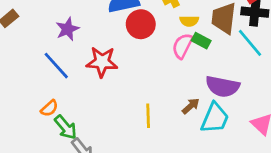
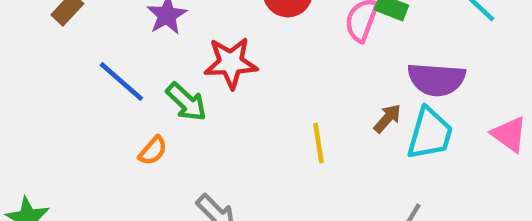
blue line: (56, 66) -> (121, 81), moved
green arrow: (66, 127) -> (186, 102), moved

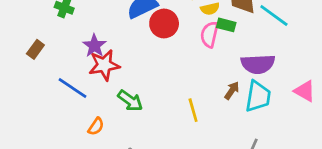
red star: (231, 63) -> (104, 65), moved
green arrow: (186, 102) -> (130, 101), moved

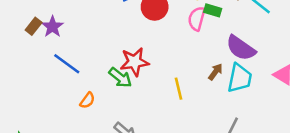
purple star: (94, 46) -> (52, 27), moved
purple semicircle: (258, 64) -> (241, 48), turned 36
red star: (104, 65) -> (135, 62), moved

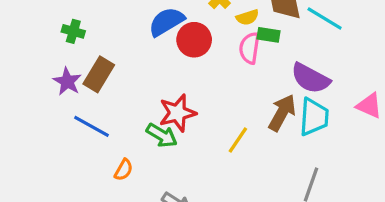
brown rectangle: (34, 26) -> (99, 74), moved, size x1.5
brown arrow: (215, 72) -> (282, 113), size x1.6
yellow line: (179, 89) -> (238, 140), turned 55

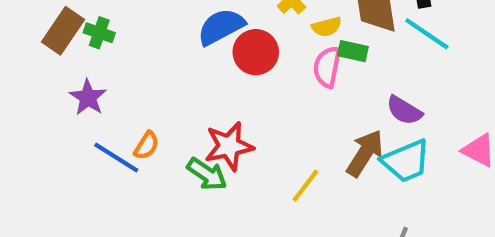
brown rectangle: (99, 74) -> (63, 31), moved
purple semicircle: (310, 78) -> (404, 110), size x0.7
cyan trapezoid: (314, 117) -> (406, 161), turned 60
orange semicircle: (124, 170) -> (146, 145), moved

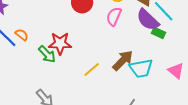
green rectangle: (353, 51) -> (159, 33), moved
purple semicircle: (404, 110) -> (148, 20), moved, size x1.4
orange semicircle: (146, 145) -> (22, 35), turned -96

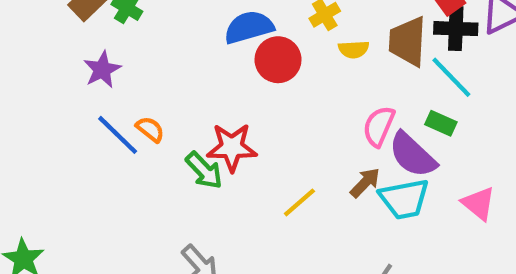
pink semicircle: (114, 16) -> (379, 126), moved
purple semicircle: (148, 20) -> (412, 155), moved
brown arrow: (123, 61) -> (365, 183), size x0.7

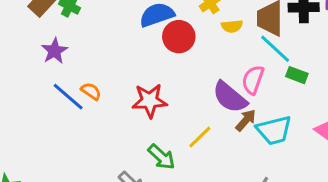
cyan line: (451, 77) -> (275, 49), moved
purple semicircle: (412, 155) -> (230, 97), moved
green arrow: (204, 170) -> (161, 157), moved

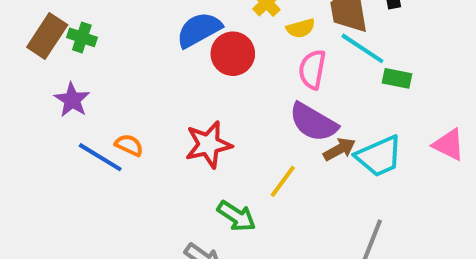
pink semicircle: (253, 80) -> (312, 69), moved
brown arrow: (246, 120) -> (339, 149), turned 30

